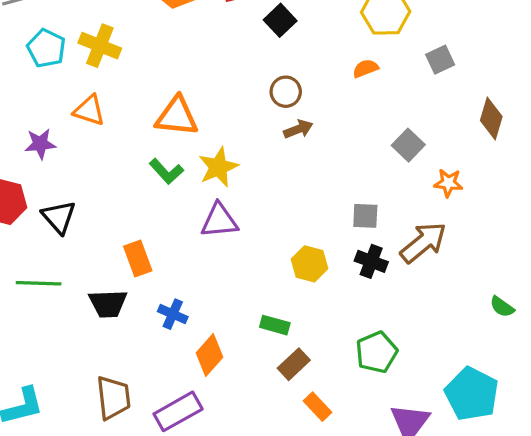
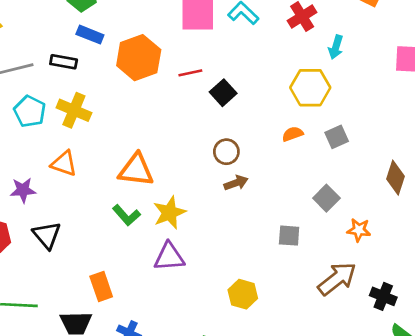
gray square: (440, 60) -> (337, 137), moved
gray square: (365, 216) -> (289, 236), moved
black triangle: (59, 217) -> (47, 235), moved
black cross: (371, 261) -> (383, 296), moved

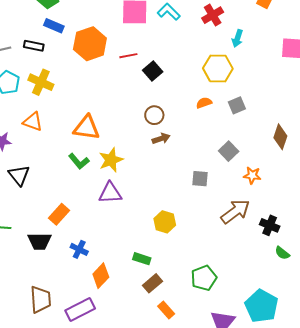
orange rectangle: (101, 287) -> (59, 214), turned 60

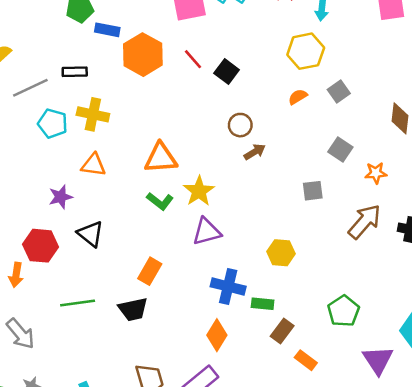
blue rectangle: (54, 26) -> (107, 30), moved
red line: (128, 56) -> (193, 59), turned 72
blue cross: (79, 249) -> (228, 286), moved, size x1.5

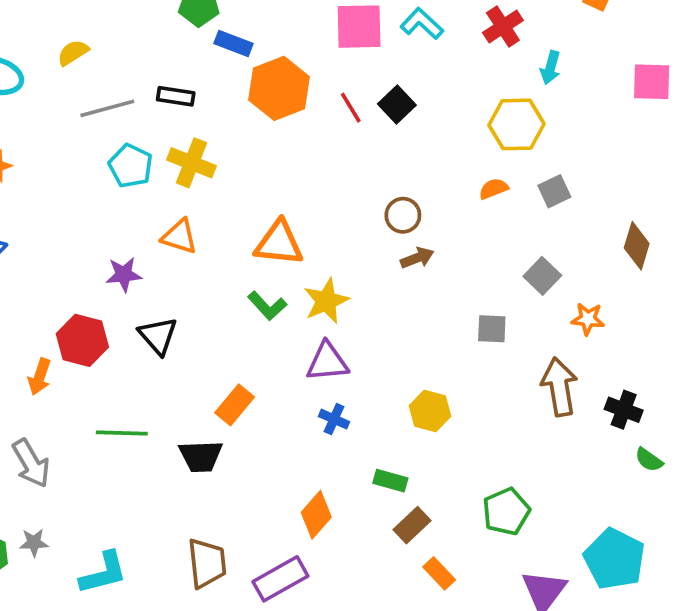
black square: (227, 71) -> (397, 105), moved
brown arrow: (365, 222) -> (559, 387), turned -60
blue cross: (228, 286) -> (334, 419), moved, size x0.6

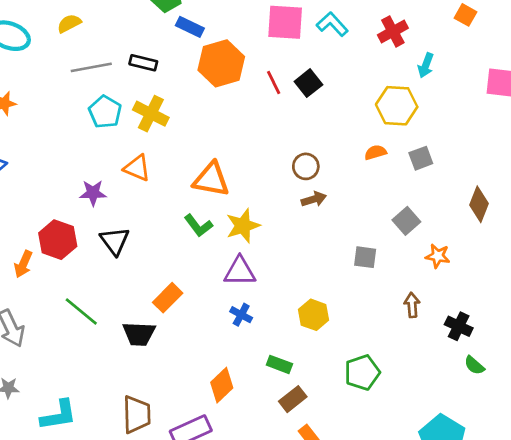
brown arrow: (559, 387) -> (412, 305), size x0.6
green line: (122, 433) -> (81, 312), turned 33
green pentagon: (506, 512) -> (362, 372), moved

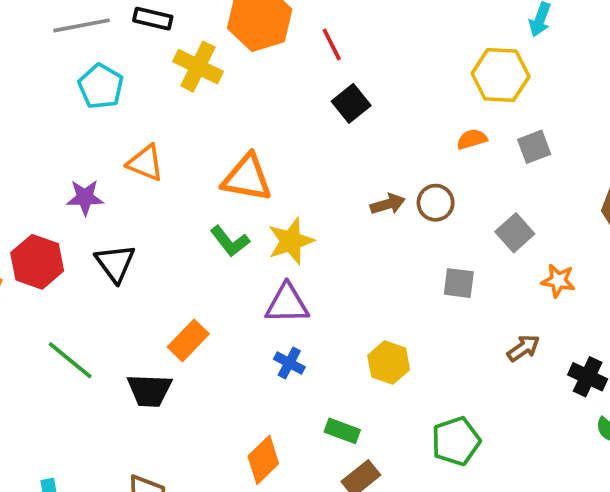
black square: (308, 83) -> (351, 103), moved
yellow cross: (151, 114) -> (198, 67), moved
brown circle: (306, 166) -> (436, 203), moved
brown arrow: (412, 305) -> (523, 348), turned 60

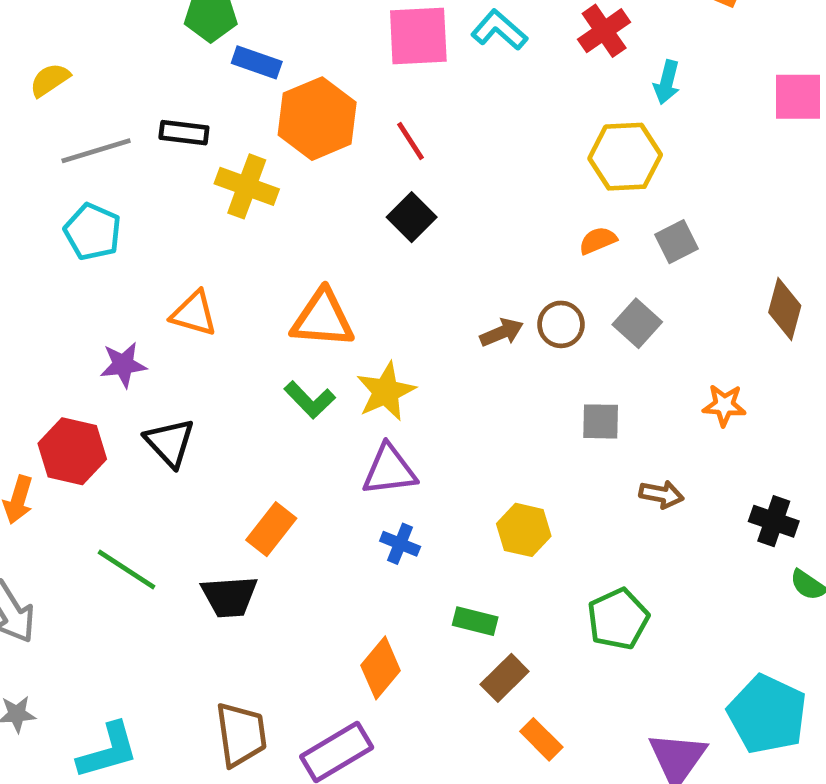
cyan pentagon: (101, 86) -> (93, 232), moved
black square: (351, 103) -> (412, 217), moved
gray square: (515, 233) -> (637, 323), moved
brown arrow: (523, 348) -> (661, 494), moved, turned 52

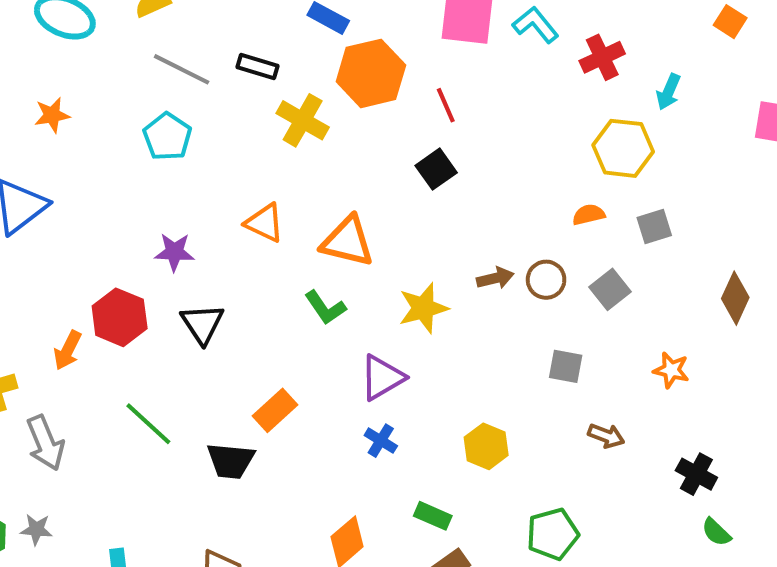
red cross: (604, 31) -> (602, 57), moved
gray line: (96, 151) -> (182, 69), turned 34
orange triangle: (194, 314) -> (265, 223), moved
yellow star: (386, 391) -> (423, 308), moved
purple triangle: (389, 470) -> (382, 377), turned -33

